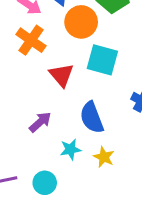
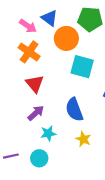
red triangle: (61, 75) -> (35, 84), moved
cyan star: (70, 149) -> (48, 133), moved

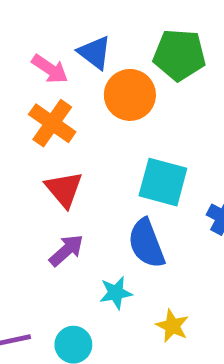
cyan square: (82, 67) -> (163, 182), moved
cyan star: (48, 133) -> (116, 293), moved
yellow star: (83, 139) -> (172, 326), moved

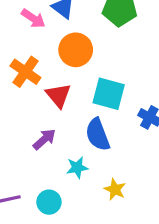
orange circle: (130, 95) -> (76, 50), moved
orange cross: (52, 123) -> (25, 72), moved
red triangle: (64, 189) -> (58, 95), moved

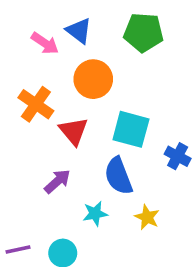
yellow star: (115, 190) -> (147, 217), moved

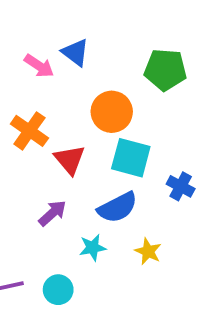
green pentagon: (143, 32) -> (165, 70), moved
orange circle: (93, 79) -> (112, 112), moved
blue semicircle: (118, 176) -> (117, 207), turned -96

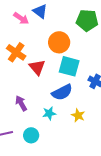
purple arrow: (52, 213) -> (21, 103), moved, turned -77

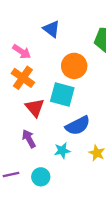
pink arrow: (21, 18) -> (22, 52), moved
cyan square: (69, 66) -> (62, 95), moved
red triangle: (37, 67) -> (35, 108), moved

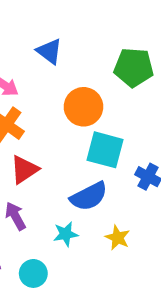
cyan square: (62, 95) -> (105, 150), moved
red triangle: (35, 108) -> (24, 170), turned 36

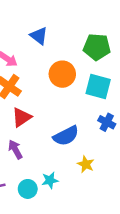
cyan square: (105, 150) -> (98, 86), moved
cyan star: (66, 234) -> (50, 180), moved

